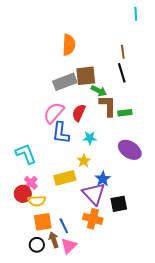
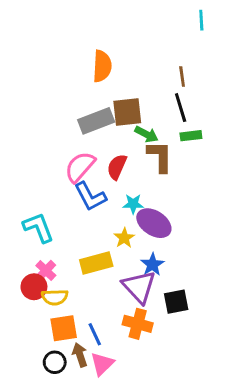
green rectangle: (125, 113) -> (191, 136), moved
blue L-shape: (61, 133) -> (90, 196), turned -35
purple ellipse: (130, 150) -> (154, 223), moved

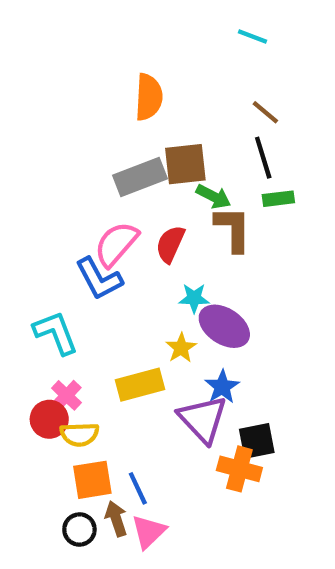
cyan line: (201, 20) -> (252, 37), moved, turned -66
brown line: (182, 76) -> (265, 112), turned -42
blue L-shape: (90, 196) -> (99, 279), moved
orange cross: (138, 324) -> (239, 469), moved

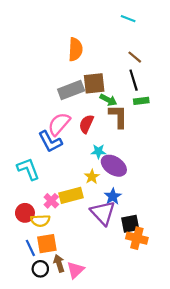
pink cross: (66, 395) -> (51, 201), moved
orange cross: (239, 469) -> (137, 238), moved
blue line: (138, 488) -> (30, 248), moved

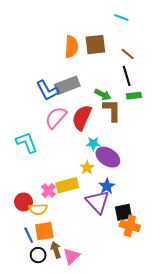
brown square: (94, 83) -> (95, 45), moved
red semicircle: (86, 124) -> (82, 118), size x1.4
blue L-shape: (50, 142) -> (47, 90), moved
cyan L-shape: (28, 169) -> (27, 143), moved

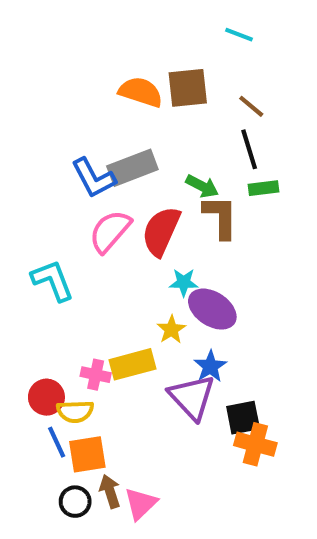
orange semicircle: (71, 47) -> (141, 92), turned -75
pink cross: (48, 190) -> (96, 375), turned -32
blue line: (29, 235) -> (57, 442), moved

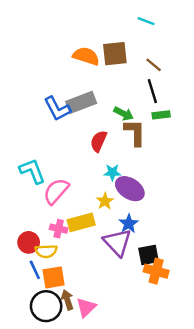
pink semicircle: (110, 231) -> (56, 191), moved
red semicircle: (161, 231) -> (99, 141), size x0.7
black circle: (75, 502) -> (46, 306), size x1.6

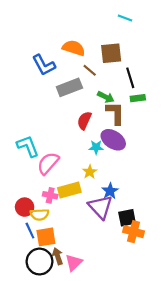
brown square: (115, 54) -> (111, 53), moved
brown line: (154, 65) -> (90, 70), moved
blue L-shape: (57, 109) -> (44, 65), moved
purple ellipse: (130, 189) -> (113, 140), moved

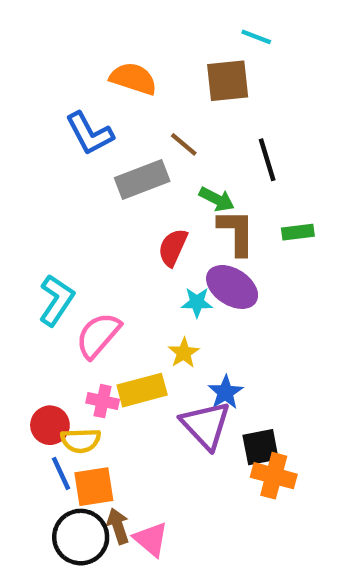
orange semicircle: (74, 48) -> (133, 79), moved
brown square: (111, 53) -> (228, 81), moved
green rectangle: (138, 98) -> (298, 232), moved
cyan L-shape: (28, 146) -> (57, 300), turned 55
pink triangle: (74, 263) -> (151, 539), turned -36

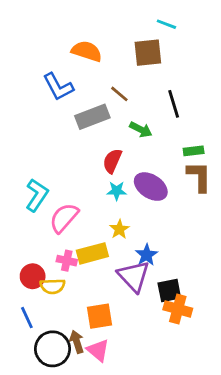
brown L-shape: (236, 232) -> (199, 177), moved
cyan star: (197, 302) -> (117, 191), moved
blue line: (61, 473) -> (27, 318), moved
orange square: (94, 487) -> (100, 316), moved

